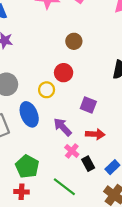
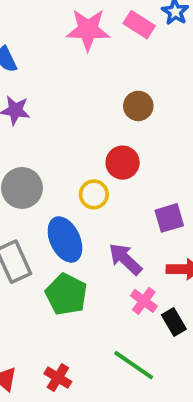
purple square: (88, 105) -> (169, 218), turned -35
green pentagon: (27, 167) -> (66, 294), moved
red cross: (21, 192) -> (58, 378), turned 32

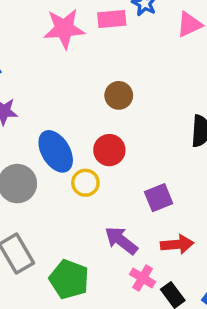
pink rectangle: (139, 25) -> (112, 19), turned -32
blue ellipse: (65, 240) -> (56, 151), moved

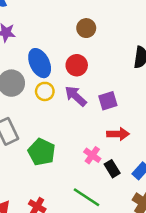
yellow circle: (85, 183) -> (45, 91), moved
purple arrow: (121, 240) -> (76, 96), moved

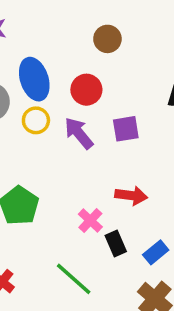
purple square: (108, 101) -> (126, 129), moved

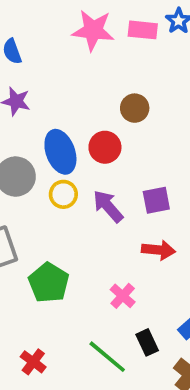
red circle: (86, 90) -> (105, 147), moved
red arrow: (131, 196) -> (159, 250), moved
black rectangle: (116, 243) -> (147, 342), moved

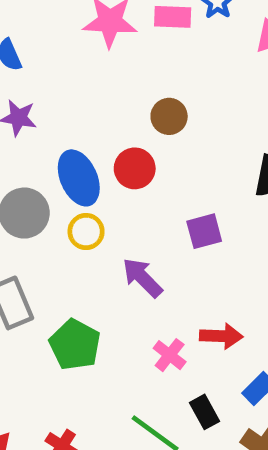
purple arrow: (108, 206) -> (142, 278), moved
red arrow: (159, 250) -> (221, 336), moved

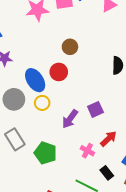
purple square: (204, 231) -> (95, 109), moved
purple arrow: (142, 278) -> (70, 119), turned -90
red arrow: (221, 336) -> (108, 139), turned -36

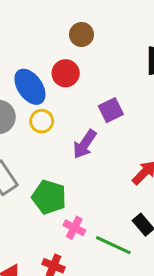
purple square: (95, 109) -> (111, 110), moved
pink cross: (87, 151) -> (74, 228), moved

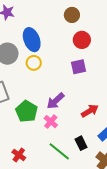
red circle: (66, 73) -> (82, 40), moved
purple arrow: (85, 144) -> (56, 101), moved
pink cross: (74, 228) -> (51, 122), moved

